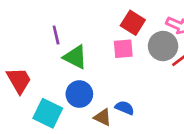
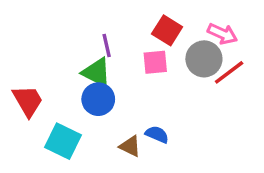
purple line: (56, 35) -> (107, 45), moved
blue circle: (79, 94) -> (98, 99), moved

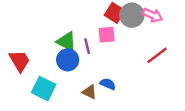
purple line: (107, 45) -> (87, 46), moved
gray circle: (204, 59) -> (132, 15), moved
red line: (229, 72) -> (157, 55), moved

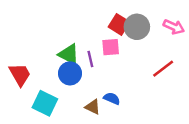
pink arrow: (152, 15) -> (174, 27), moved

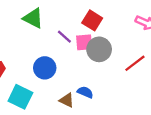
gray circle: (137, 27) -> (99, 49), moved
green triangle: (69, 54) -> (33, 18), moved
purple line: (90, 59) -> (64, 37), moved, turned -35

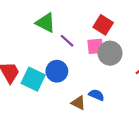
purple line: (64, 37) -> (67, 41), moved
cyan square: (20, 97) -> (33, 79), moved

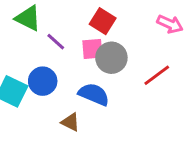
blue semicircle: (96, 95) -> (94, 94), moved, size x1.5

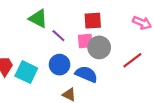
red square: (103, 21) -> (93, 21), turned -36
blue circle: (43, 81) -> (60, 65), moved

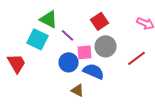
red square: (93, 21) -> (100, 21), turned -30
pink square: (85, 41) -> (85, 52), moved
cyan square: (26, 72) -> (38, 39), moved

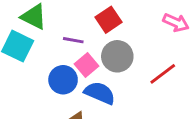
purple line: (68, 35) -> (73, 40), moved, turned -32
pink square: (85, 52) -> (87, 65), turned -35

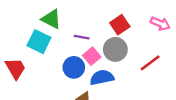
red square: (109, 20) -> (120, 25), moved
blue semicircle: (100, 93) -> (102, 77), turned -35

